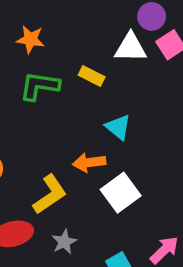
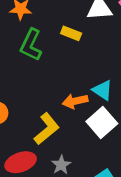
green L-shape: (39, 86) -> (31, 45), turned -68
cyan triangle: (118, 127) -> (103, 90), moved

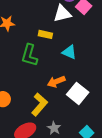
green L-shape: (31, 45) -> (29, 55), moved
cyan triangle: (103, 90) -> (69, 52), moved

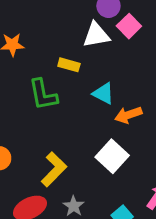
green L-shape: (29, 55) -> (43, 95), turned -30
orange arrow: (56, 82) -> (128, 115), moved

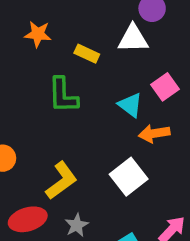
pink square: (129, 26) -> (165, 87), moved
yellow rectangle: (69, 65) -> (87, 54), moved

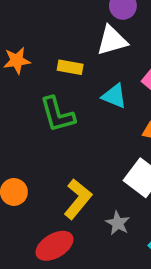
cyan triangle: (130, 105) -> (114, 96), moved
gray star: (77, 225) -> (118, 223), moved

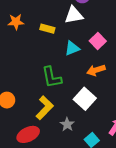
cyan triangle: (114, 96) -> (72, 48), turned -49
green L-shape: (57, 114) -> (52, 77), moved

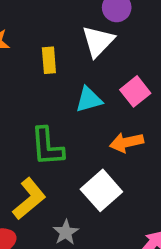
white triangle: (74, 15) -> (98, 41), turned -42
yellow rectangle: (47, 29) -> (49, 60), turned 64

